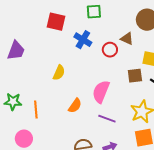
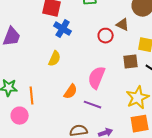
blue cross: (83, 40) -> (63, 29), moved
purple line: (107, 119) -> (93, 105), moved
pink circle: (24, 139) -> (20, 116), moved

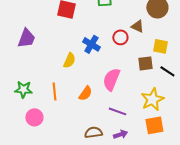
blue cross: (63, 29) -> (91, 44), moved
orange line: (32, 96) -> (54, 91), moved
purple line: (93, 105) -> (117, 111), moved

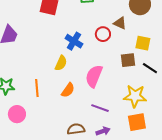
yellow semicircle: (69, 60) -> (61, 63), moved
yellow star: (152, 99) -> (135, 96), turned 30

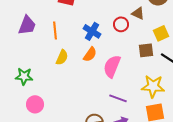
yellow square: (143, 43) -> (161, 33), turned -35
yellow semicircle: (61, 63) -> (62, 57), moved
orange line: (37, 88) -> (55, 30), moved
orange semicircle: (68, 90) -> (90, 54), moved

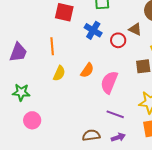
purple trapezoid: (27, 25) -> (18, 52), moved
blue cross: (92, 31) -> (93, 30), moved

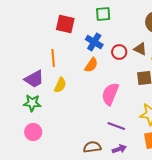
brown triangle: (135, 29) -> (140, 49), moved
purple trapezoid: (18, 52) -> (34, 79), moved, turned 40
orange semicircle: (87, 70) -> (91, 65), moved
green star: (21, 92) -> (32, 103), moved

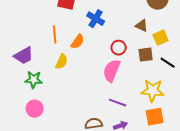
red circle: (119, 52) -> (119, 48), moved
orange semicircle: (91, 65) -> (78, 42), moved
purple trapezoid: (34, 79) -> (24, 56), moved

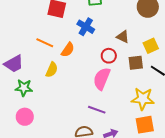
brown triangle: (142, 26) -> (123, 37), moved
orange line: (55, 35) -> (45, 43), turned -60
purple line: (118, 103) -> (97, 110), moved

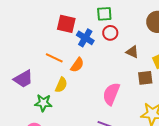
blue cross: (86, 27) -> (85, 38), moved
red circle: (109, 56) -> (110, 33), moved
green star: (24, 88) -> (43, 103), moved

